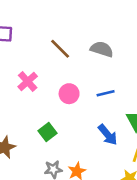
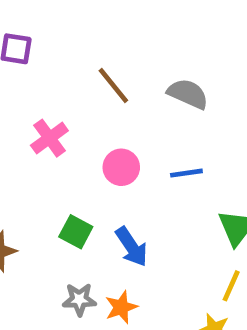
green square: (48, 132) -> (76, 232), turned -30
blue arrow: (108, 135) -> (132, 247), moved

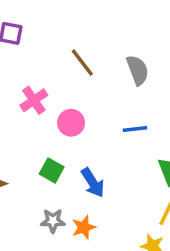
gray semicircle: (188, 94) -> (138, 70), turned 44
pink circle: (121, 167) -> (71, 123), moved

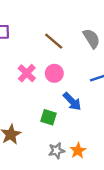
pink circle: (71, 123) -> (54, 73), moved
blue arrow: (93, 183) -> (72, 101), moved

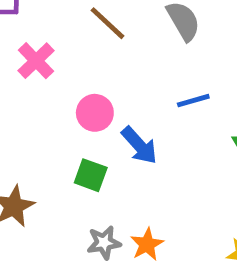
pink cross: (27, 73) -> (36, 61), moved
pink circle: (54, 73) -> (95, 113), moved

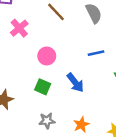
blue arrow: (139, 145) -> (75, 83), moved
orange star: (147, 244) -> (81, 125), moved

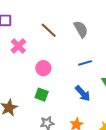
blue arrow: (75, 83) -> (83, 93), moved

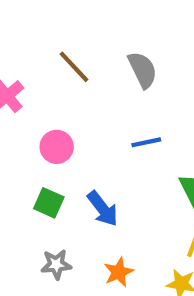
blue arrow: (83, 93) -> (103, 209), moved

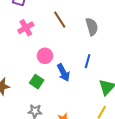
blue line: (146, 142) -> (88, 61), turned -72
blue arrow: (103, 209) -> (63, 73), moved

